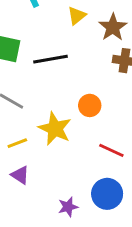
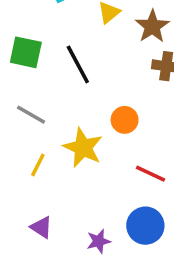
black line: (51, 59) -> (78, 64), turned 72
yellow line: (17, 143) -> (38, 165), turned -42
purple triangle: (20, 175) -> (41, 227), moved

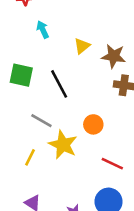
brown star: (152, 26) -> (114, 56), turned -30
gray line: (31, 115) -> (41, 121), moved

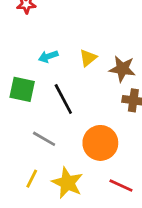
cyan arrow: (43, 30) -> (48, 56), moved, turned -84
orange circle: (93, 124) -> (100, 143), size x1.6
yellow star: (63, 145) -> (67, 183), moved

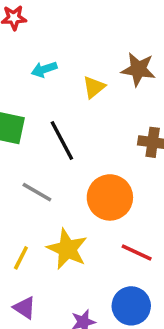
cyan arrow: (48, 56) -> (44, 69), moved
brown star: (122, 69) -> (138, 69), moved
yellow line: (32, 179) -> (21, 258), moved

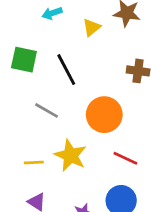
yellow line: (21, 258) -> (34, 163), turned 60

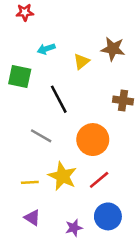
green square: (24, 60) -> (20, 77), moved
red line: (125, 158) -> (99, 180), moved, turned -65

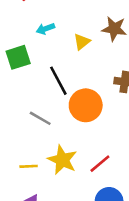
green square: (20, 77) -> (18, 57), turned -30
orange circle: (93, 140) -> (86, 105), moved

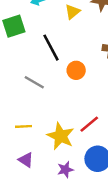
orange circle: (86, 105) -> (76, 70), size x0.6
yellow star: (62, 160) -> (61, 136), moved

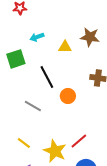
yellow triangle: (73, 12) -> (65, 47), turned 40
yellow line: (24, 126) -> (24, 143), turned 40

